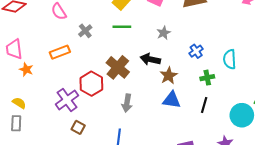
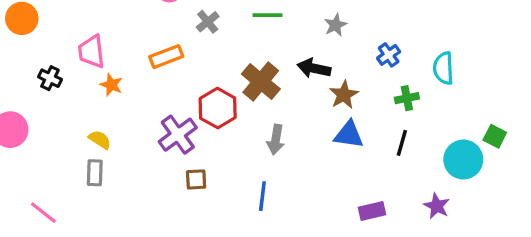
brown square: (78, 127) -> (196, 179), turned -32

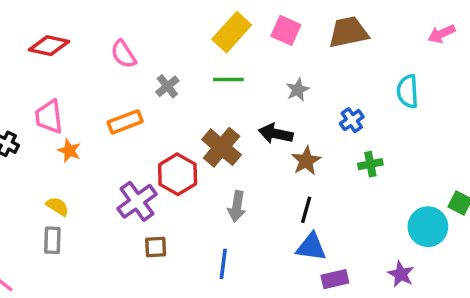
cyan semicircle: (443, 68) -> (408, 91), moved
blue triangle: (349, 135) -> (311, 247), moved
black line: (402, 143) -> (306, 210), moved

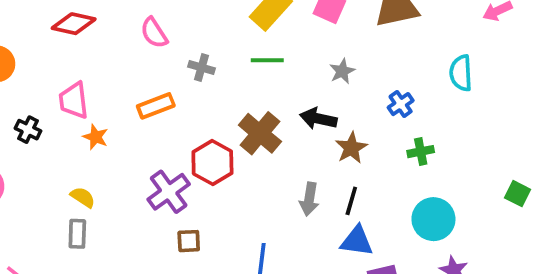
gray cross: (167, 86) -> (201, 68), turned -35
gray arrow: (237, 206) -> (309, 199), moved
cyan circle: (428, 227) -> (433, 219), moved

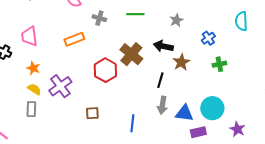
orange star: (96, 137) -> (33, 68), moved
purple cross: (169, 192) -> (60, 86), moved
gray arrow: (309, 199) -> (162, 105), moved
black line: (351, 201) -> (160, 80), moved
cyan circle: (433, 219) -> (212, 108), moved

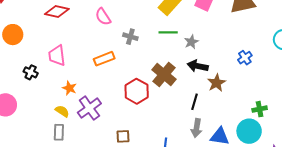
gray star: (176, 20) -> (191, 42), moved
green cross: (219, 64) -> (260, 109), moved
orange star: (33, 68) -> (69, 88), moved

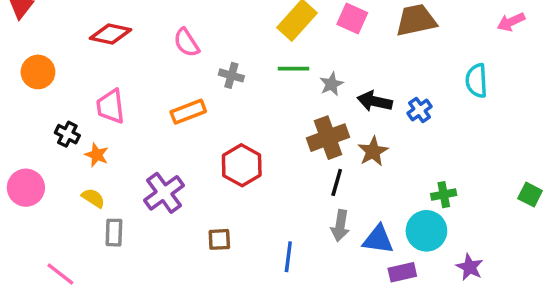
black arrow: (198, 66) -> (375, 101), moved
brown cross: (164, 74) -> (328, 138), moved, turned 30
orange star: (69, 88) -> (97, 155), moved
yellow semicircle: (62, 111) -> (93, 198), moved

